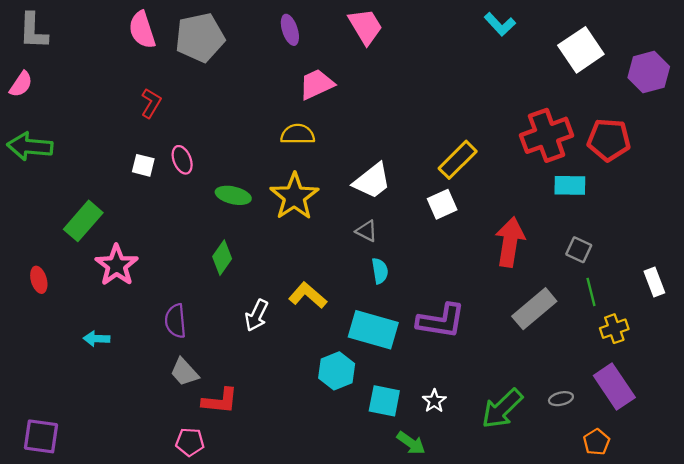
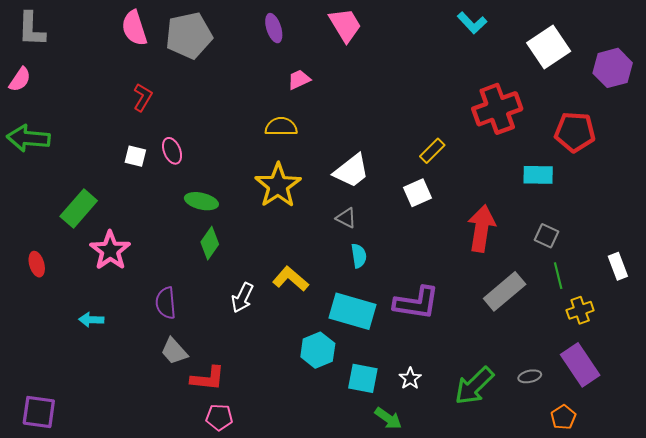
pink trapezoid: (317, 84) -> (299, 79), size x0.7
red cross: (547, 135) -> (497, 109), moved
yellow rectangle: (458, 160) -> (432, 151), size x0.7
green ellipse: (233, 195) -> (201, 201), moved
pink pentagon: (190, 442) -> (219, 417), moved

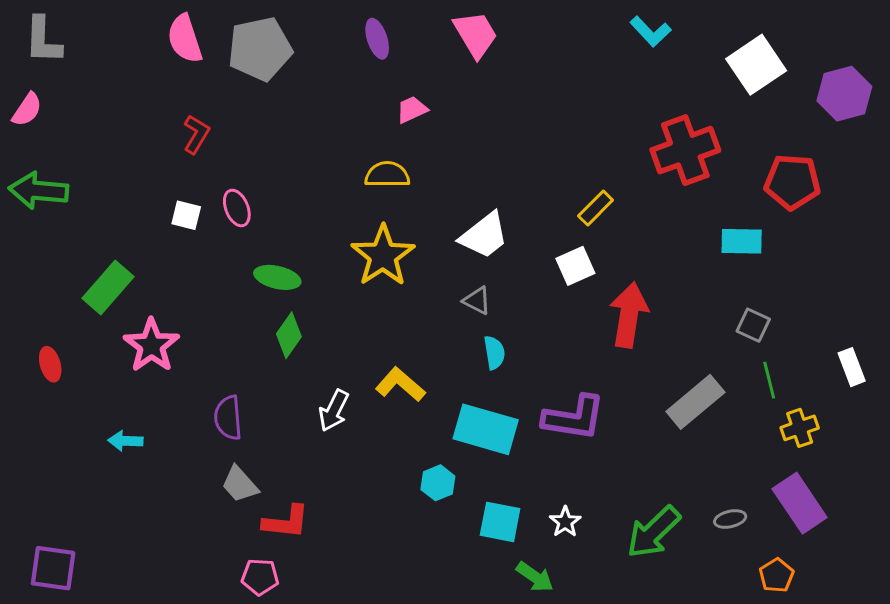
red arrow: (481, 228) -> (629, 315), moved
cyan hexagon: (318, 350) -> (438, 483), size x0.7
pink pentagon: (219, 417) -> (260, 577), moved

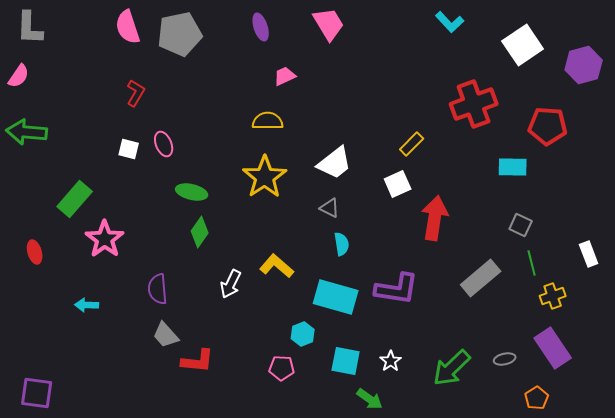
pink pentagon: (260, 577) -> (282, 368), moved

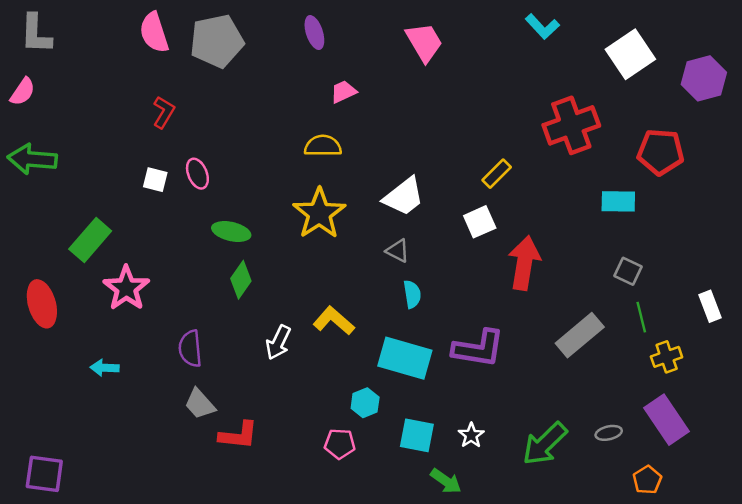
pink trapezoid: (329, 24) -> (424, 42), moved
red ellipse: (35, 252) -> (42, 304), size x1.6

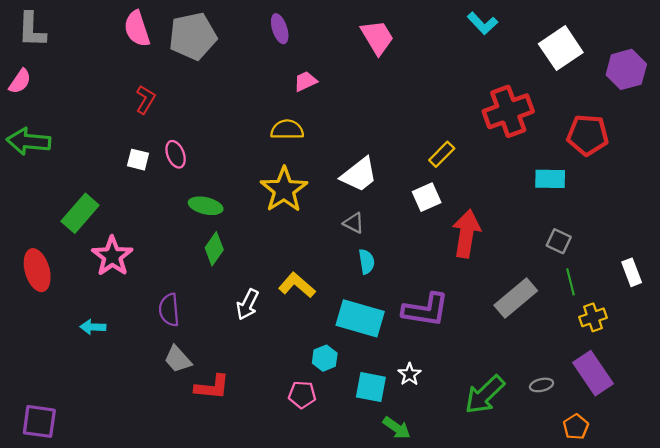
white star: (471, 435) -> (410, 374), moved

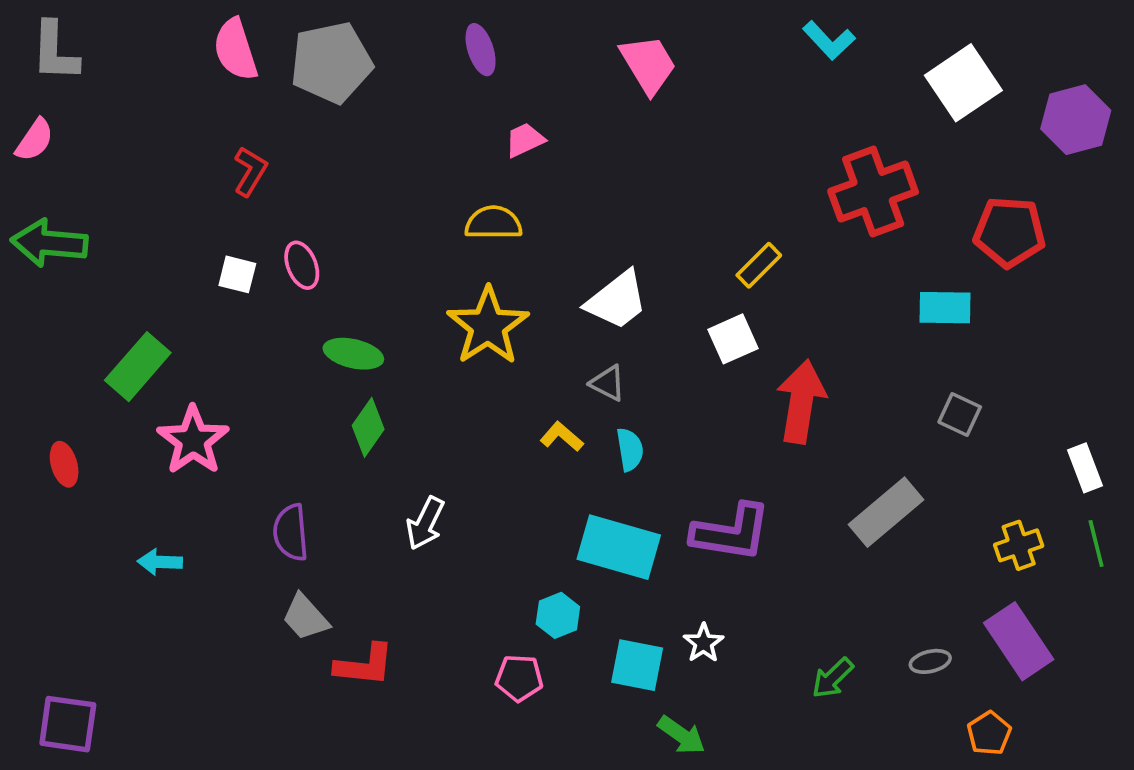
red ellipse: (37, 270) -> (64, 464), size x0.6
green line: (570, 282) -> (1096, 543), moved
yellow L-shape: (297, 285) -> (562, 437), moved, size x0.7
green arrow: (485, 395) -> (833, 678), size x0.6

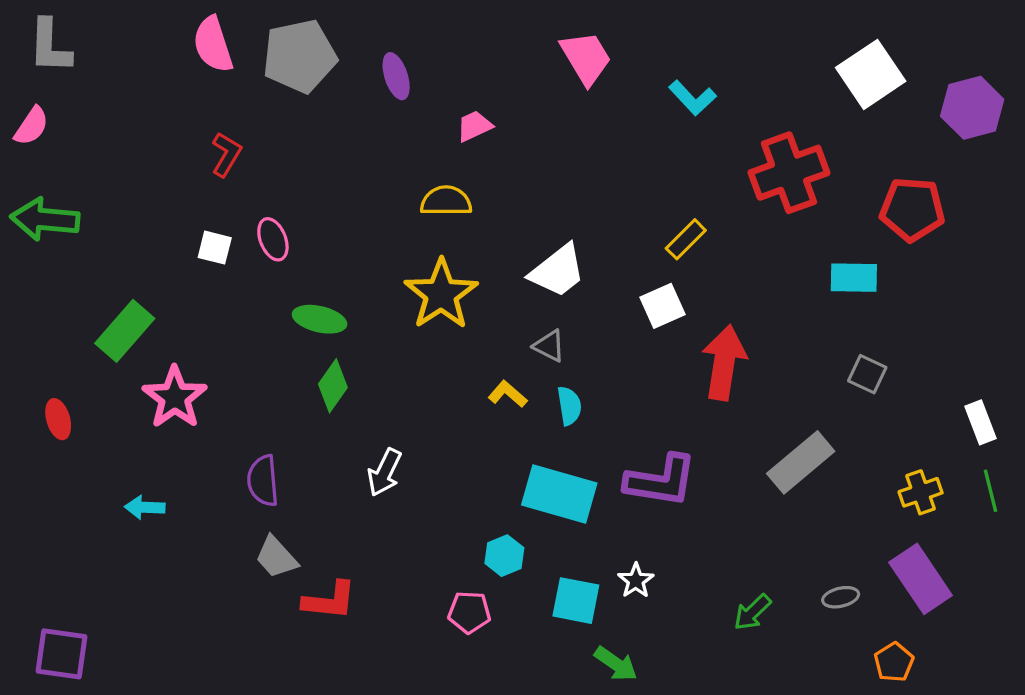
cyan L-shape: (829, 40) -> (692, 98), moved
purple ellipse: (481, 50) -> (396, 76), moved

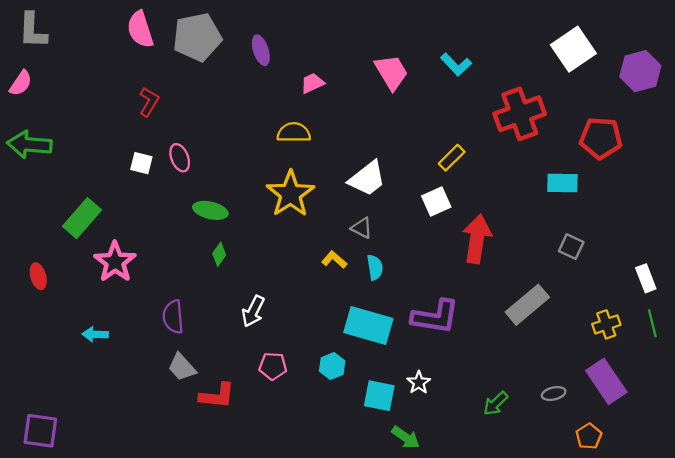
pink trapezoid: (586, 58) -> (391, 72), moved
green diamond: (333, 386) -> (219, 254), size x0.7
pink pentagon: (469, 612) -> (273, 366), moved

